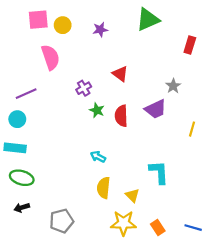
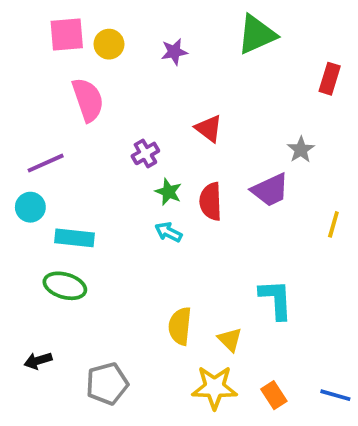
cyan rectangle: (15, 148) -> (74, 238), moved
cyan arrow: (98, 157) -> (168, 232), moved
green ellipse: (22, 178) -> (65, 286), moved

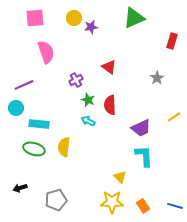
yellow circle: (109, 44) -> (74, 18), moved
purple trapezoid: (270, 190) -> (141, 128), moved
yellow line: (333, 224) -> (174, 117), turned 40
yellow semicircle: (180, 326) -> (64, 147), moved

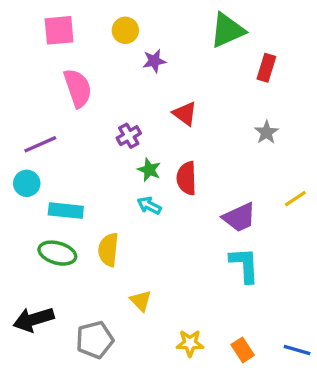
purple star: (91, 27) -> (154, 61), moved
red rectangle: (172, 41) -> (266, 68), moved
yellow triangle: (120, 177) -> (141, 301), moved
black arrow: (20, 188) -> (34, 319), size x1.6
yellow star: (112, 202) -> (190, 343), size x0.7

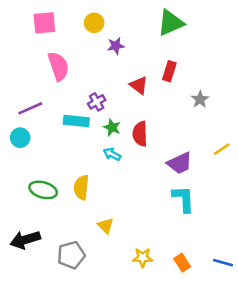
red rectangle: (266, 68) -> (169, 71), moved
cyan rectangle: (66, 211) -> (76, 121), moved

